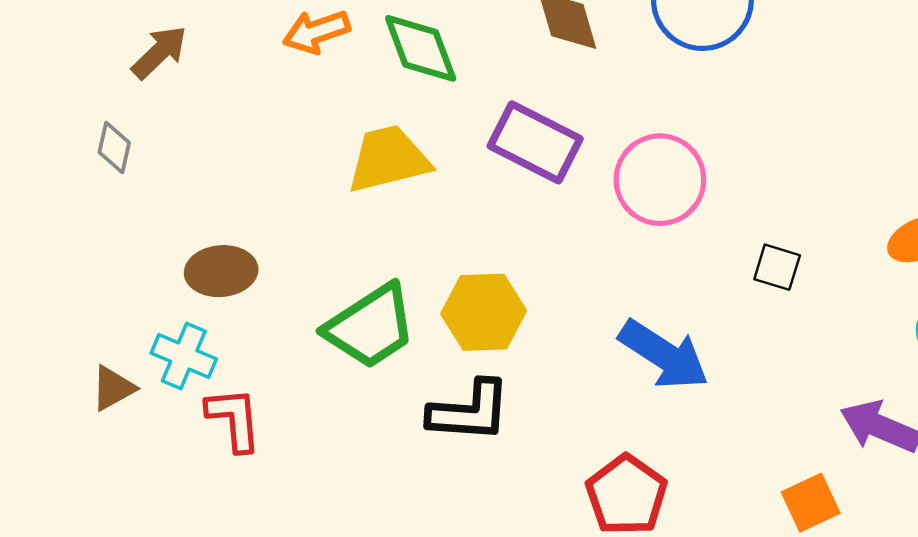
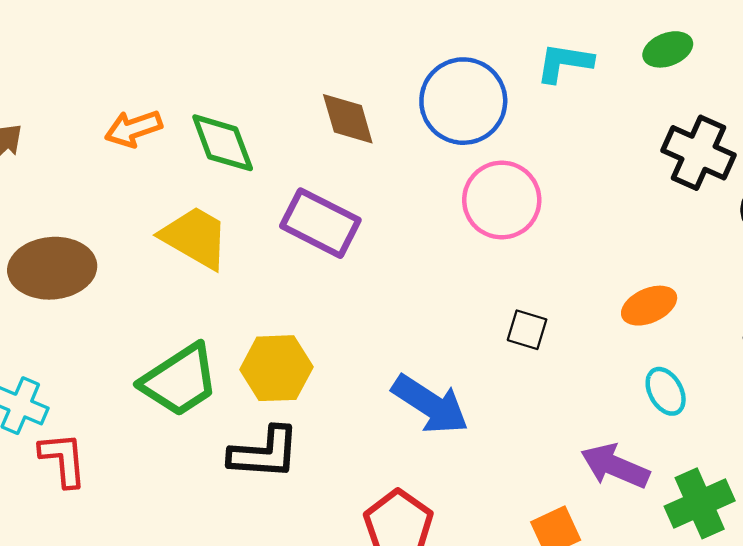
yellow trapezoid: (388, 159) -> (195, 237), turned 44
pink circle: (660, 180) -> (502, 200), moved
brown ellipse: (221, 271) -> (52, 268), moved, size x1.4

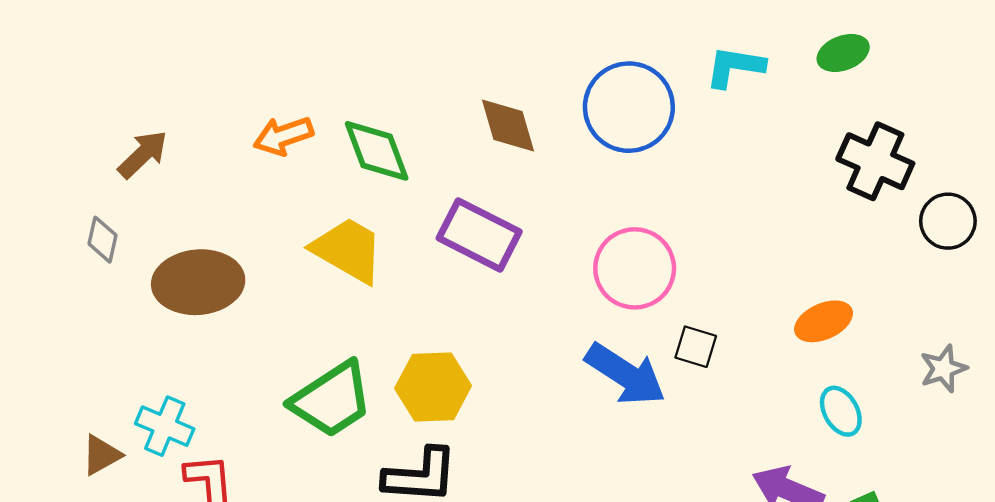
pink circle: (502, 200) -> (635, 268), moved
blue arrow: (430, 404) -> (625, 374), moved

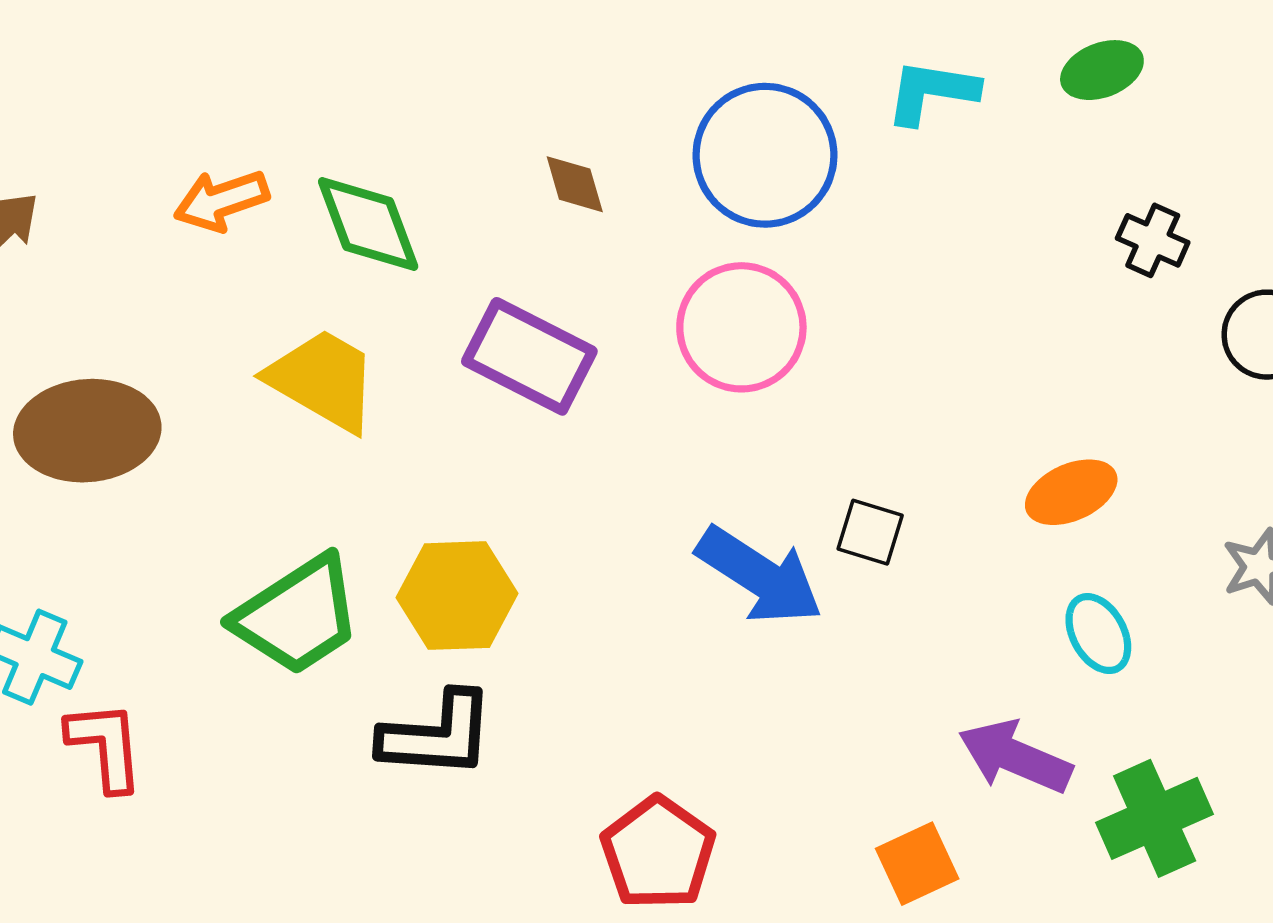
brown diamond: (508, 126) -> (575, 184), size x0.7
black cross: (875, 161) -> (1153, 240), size x0.6
pink circle: (635, 268) -> (741, 327), moved

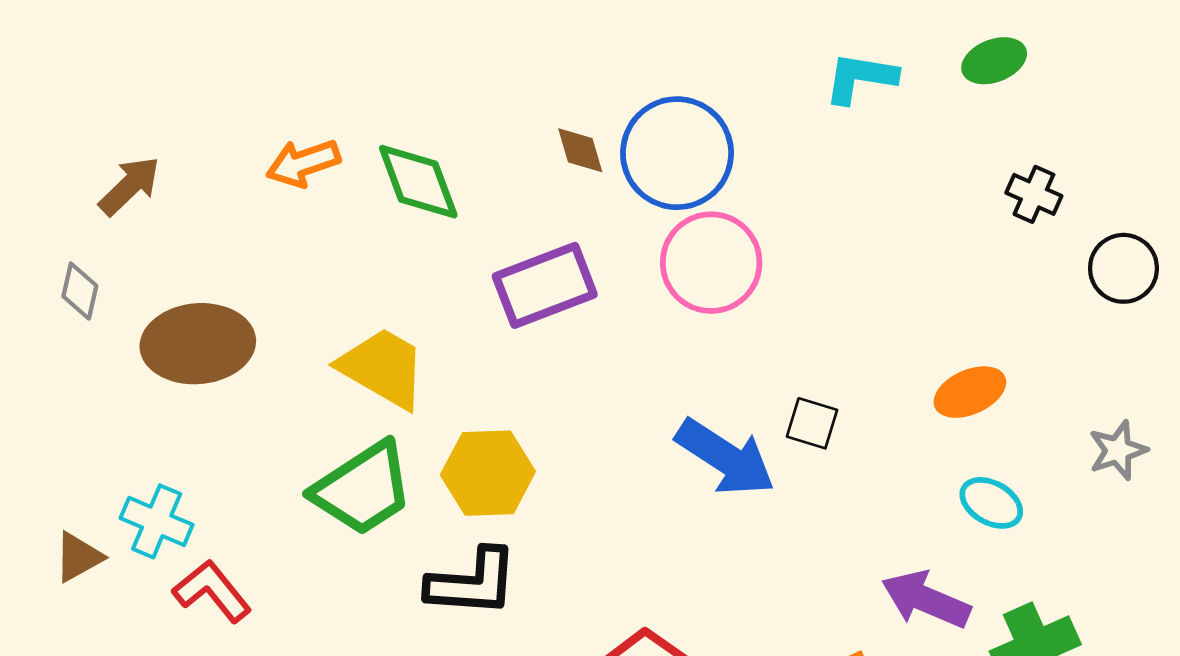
blue circle: (765, 155) -> (677, 153), moved
purple rectangle: (529, 356) -> (545, 285), turned -48
yellow trapezoid: (323, 380) -> (383, 368), moved
cyan ellipse: (1098, 634) -> (991, 503), turned -32
red L-shape: (105, 746) -> (212, 591), turned -34

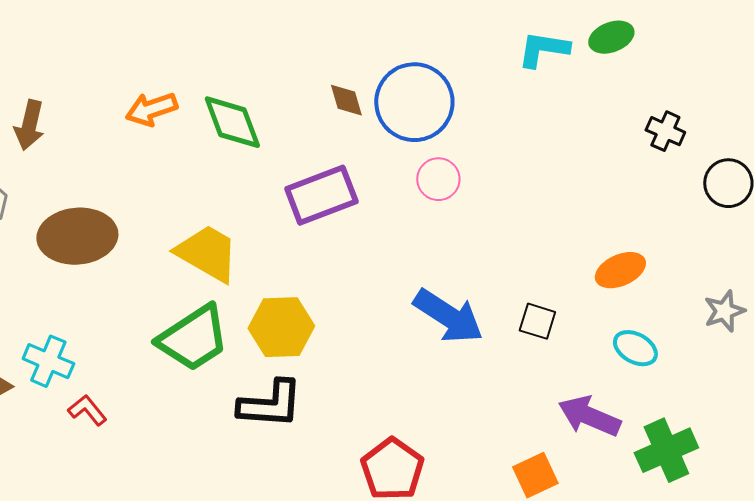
green ellipse: (994, 61) -> (611, 37), moved
brown arrow: (130, 186) -> (29, 125), turned 147
pink circle: (711, 263) -> (438, 179), size x0.6
black square: (812, 423) -> (537, 321), moved
red L-shape: (212, 591) -> (87, 410), size x0.7

